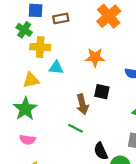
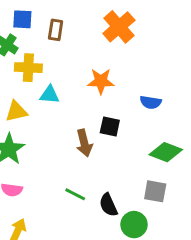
brown rectangle: (61, 18) -> (56, 30), turned -70
green line: (76, 128) -> (75, 194), moved

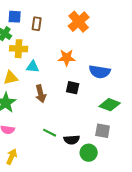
blue semicircle: (151, 102) -> (100, 72), size x1.5
brown arrow: (84, 143) -> (41, 94), moved
black semicircle: (108, 205) -> (72, 140), turned -70

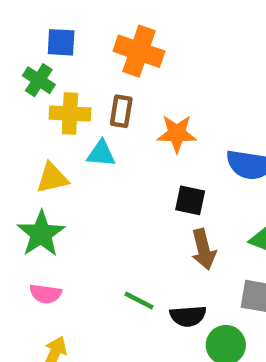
orange cross: (79, 22) -> (139, 51), moved, turned -30
brown rectangle: (37, 24) -> (121, 111), moved
brown arrow: (41, 94) -> (204, 249), moved

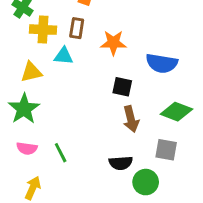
green line: (139, 300) -> (61, 153), moved, turned 36

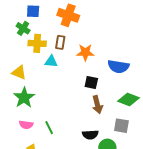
yellow triangle: (31, 72) -> (19, 72), moved, turned 35

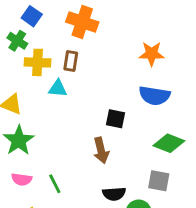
blue square: (33, 11) -> (32, 16), turned 32
orange star: (85, 52) -> (152, 54), moved
brown arrow: (97, 105) -> (101, 150), moved

